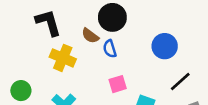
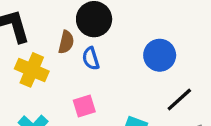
brown semicircle: (90, 36) -> (66, 42), turned -114
pink square: (118, 84) -> (84, 106), moved

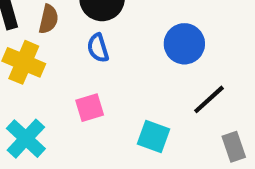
brown semicircle: (66, 42) -> (49, 19), moved

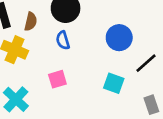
black line: (209, 99) -> (146, 63), moved
cyan square: (154, 136) -> (114, 83), moved

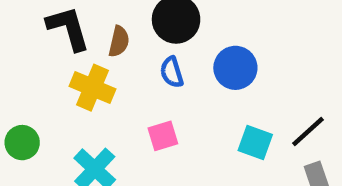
blue circle: (119, 38) -> (235, 68), moved
black line: (146, 63) -> (308, 132), moved

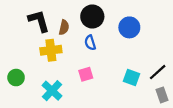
blue circle: (235, 68) -> (129, 27), moved
yellow cross: (93, 88) -> (51, 50), turned -30

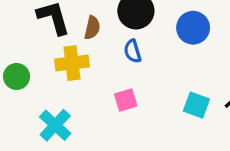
green circle: (16, 78) -> (17, 76), moved
cyan cross: (52, 91) -> (55, 125), moved

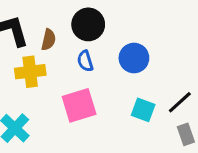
blue circle: (193, 28) -> (134, 58), moved
pink square: (126, 100) -> (79, 105), size x1.6

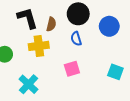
blue circle: (134, 58) -> (109, 26), moved
pink square: (79, 105) -> (72, 69), size x0.7

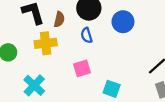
cyan square: (115, 72) -> (112, 89), moved

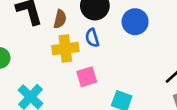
yellow cross: (46, 43) -> (65, 49), moved

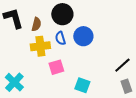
blue circle: (135, 22) -> (83, 36), moved

